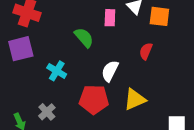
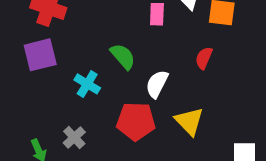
green semicircle: (84, 38) -> (123, 56), moved
yellow triangle: (135, 99) -> (189, 121), turned -50

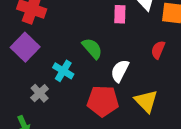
purple square: (40, 55) -> (25, 47), turned -32
gray cross: (74, 137) -> (40, 93), moved

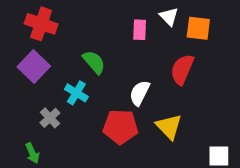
green semicircle: (92, 48) -> (94, 62), moved
red semicircle: (158, 50) -> (182, 69), size x1.5

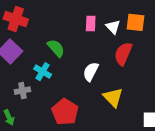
white triangle: (169, 17) -> (113, 27), moved
gray cross: (50, 118) -> (22, 91), turned 32
red pentagon: (120, 127) -> (65, 112), moved, turned 30

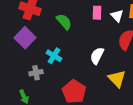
green semicircle: (56, 48) -> (64, 22), moved

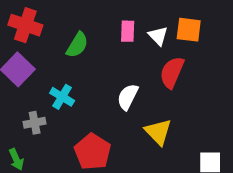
green semicircle: (64, 22) -> (77, 45), turned 72

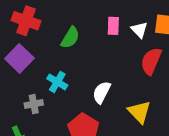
white semicircle: (128, 97) -> (102, 92), moved

